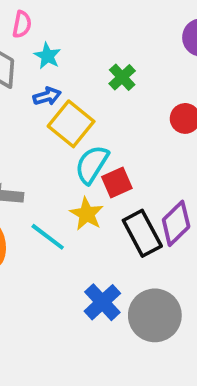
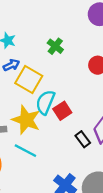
yellow star: (87, 214) -> (26, 120), moved, size x1.4
black rectangle: (142, 233) -> (83, 139), size x0.6

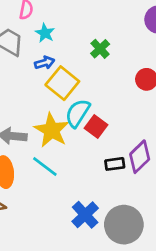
red square: (62, 111) -> (96, 126), turned -30
black rectangle: (83, 139) -> (115, 164), turned -70

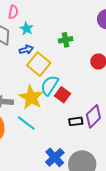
green cross: (100, 49) -> (66, 40), turned 32

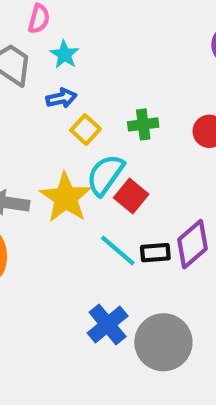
green cross: (66, 40) -> (143, 124), moved
yellow square: (39, 64) -> (86, 130), size x0.6
cyan line: (26, 123) -> (118, 251), moved

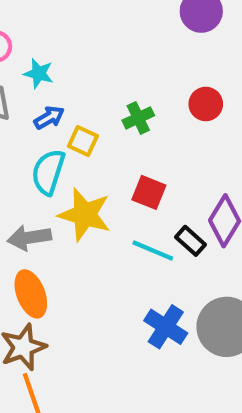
cyan semicircle: (105, 175) -> (48, 172), moved
black rectangle: (155, 253) -> (190, 241), turned 64

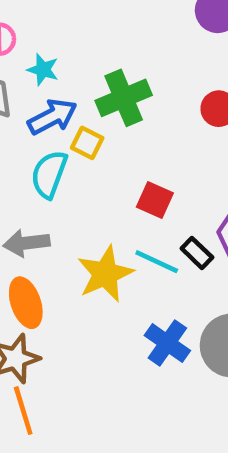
blue arrow: (49, 118) -> (52, 117), size x1.5
green cross: (138, 118) -> (124, 98), moved, size x1.6
yellow star: (85, 215) -> (105, 274), moved, turned 30

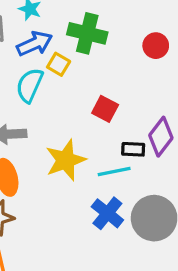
green cross: (124, 98) -> (87, 33), turned 33
black rectangle: (197, 253) -> (133, 149), turned -45
cyan line: (157, 262) -> (114, 172), moved, turned -40

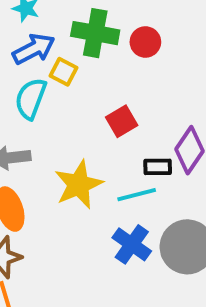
red circle: (156, 46) -> (145, 42), moved
red square: (105, 109) -> (122, 121), turned 35

